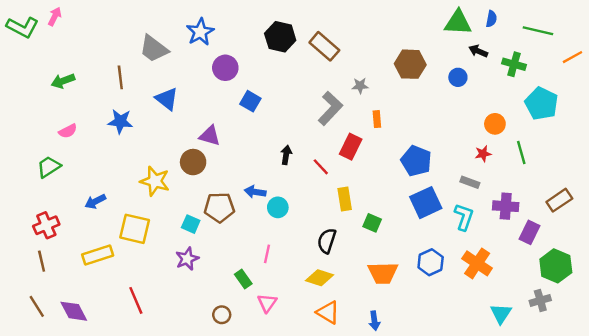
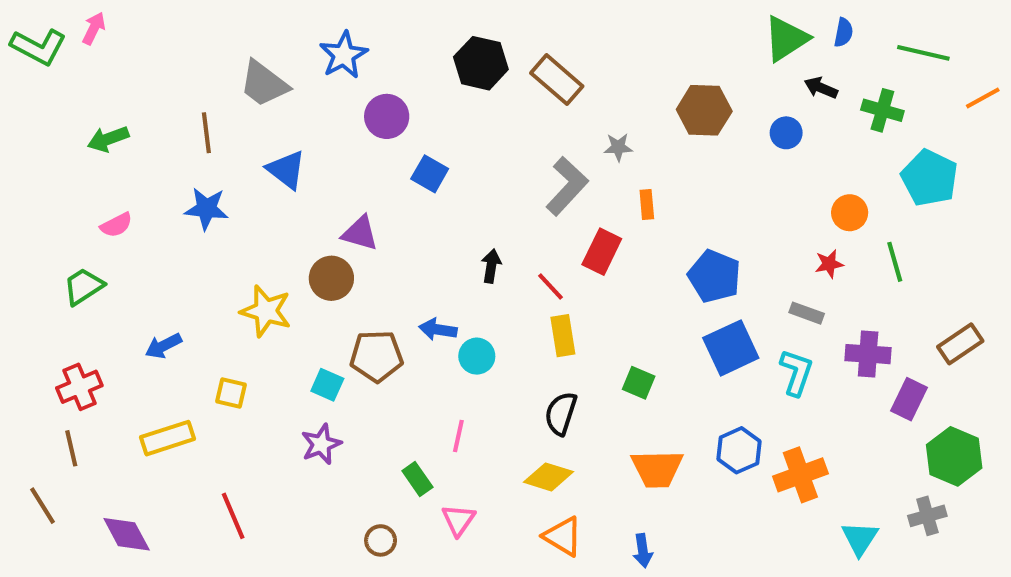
green triangle: (458, 22) -> (786, 39), turned -36
yellow rectangle: (345, 199) -> (563, 336), moved
yellow square: (135, 229) -> (231, 393), size x0.6
orange cross: (477, 263) -> (800, 475), moved, turned 36
brown line: (37, 306) -> (43, 506), moved

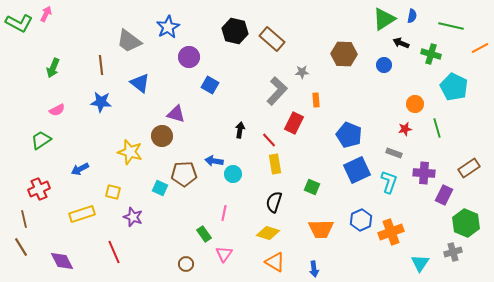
green arrow: (108, 139) -> (53, 68), turned -48
purple star: (321, 444) -> (133, 217), moved, turned -30
brown line: (71, 448) -> (24, 219), moved

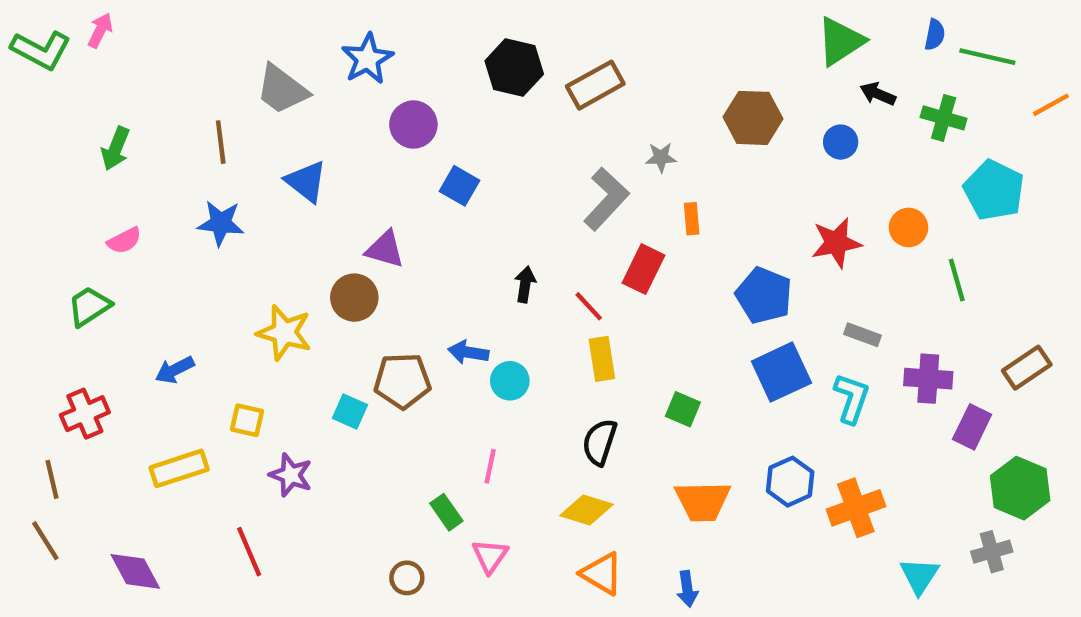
blue semicircle: (412, 16) -> (935, 35), moved
brown rectangle: (272, 39) -> (595, 85), turned -70
red star: (405, 129) -> (836, 243), moved, size x1.6

